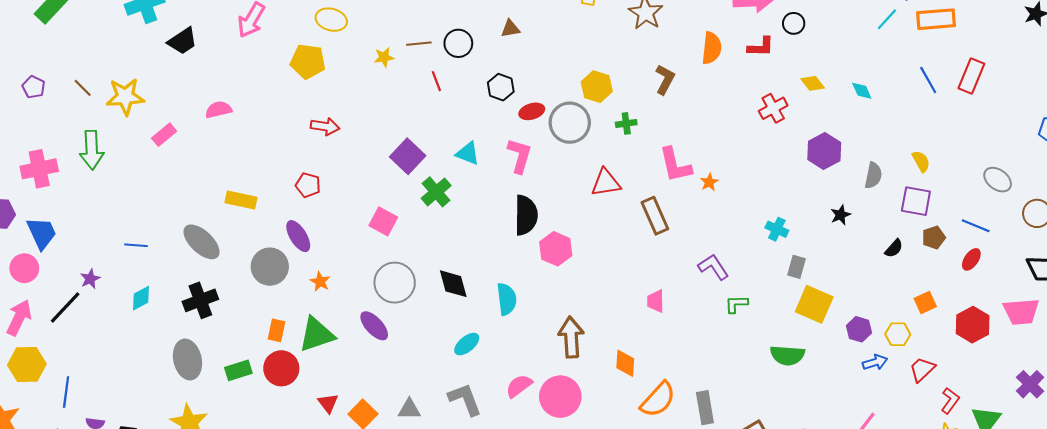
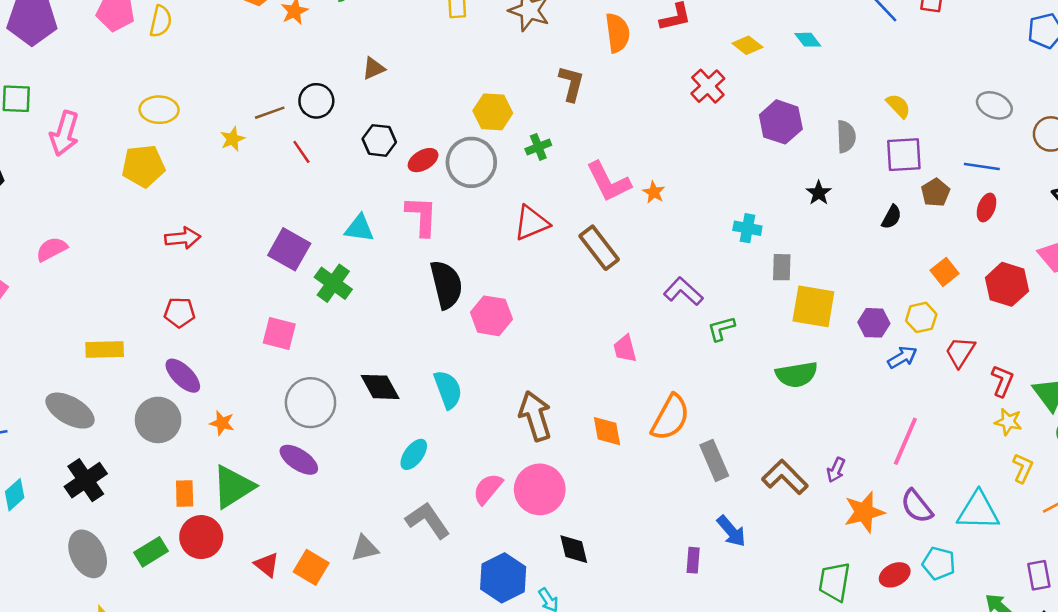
orange semicircle: (658, 400) -> (670, 417), moved

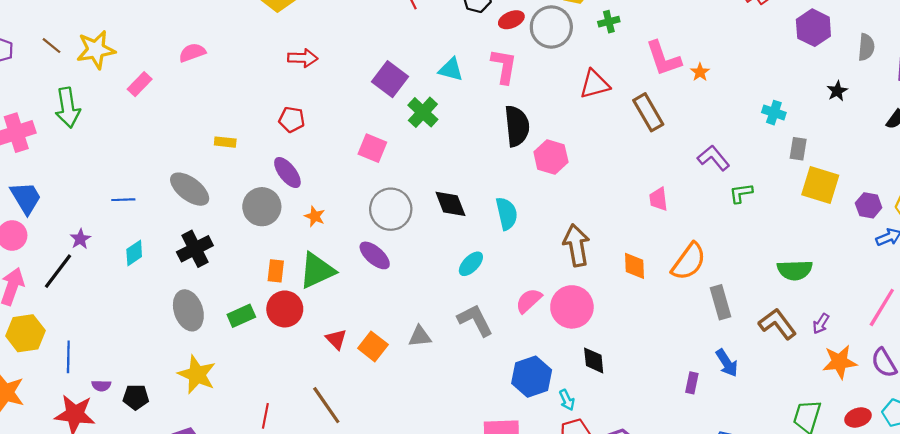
yellow rectangle: (105, 350) -> (225, 142), size x0.7
green semicircle: (797, 374) -> (795, 270), moved

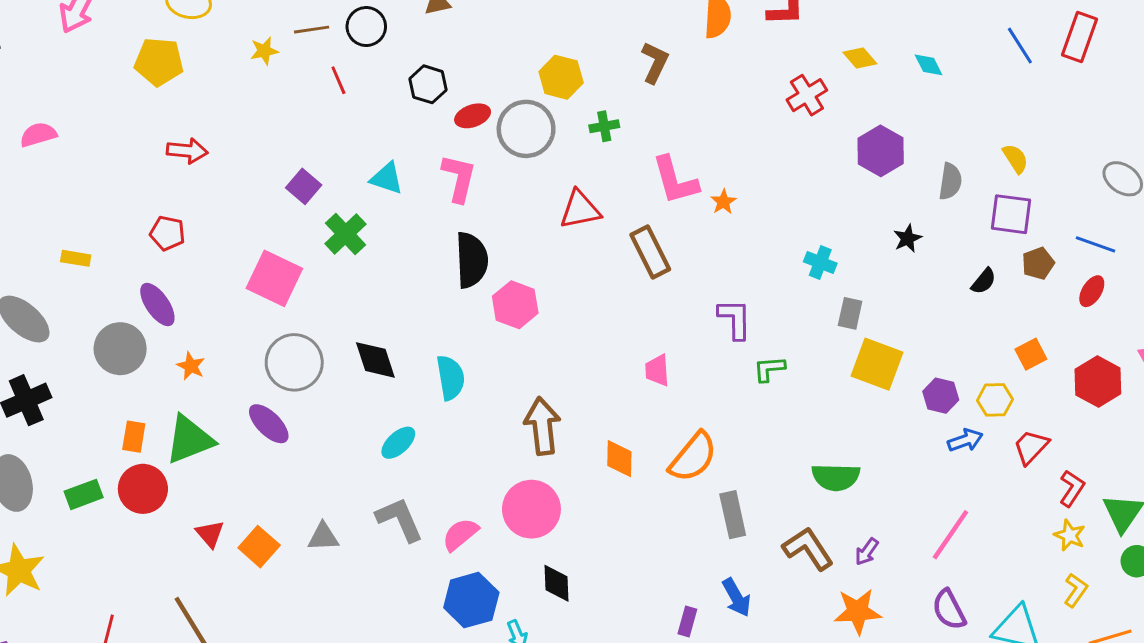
purple square: (390, 79) -> (304, 186), size x0.7
pink square: (372, 148) -> (274, 278), size x1.4
purple L-shape: (713, 158) -> (735, 319), turned 36
pink semicircle: (529, 301) -> (460, 534), moved
orange star: (840, 362) -> (858, 611), moved

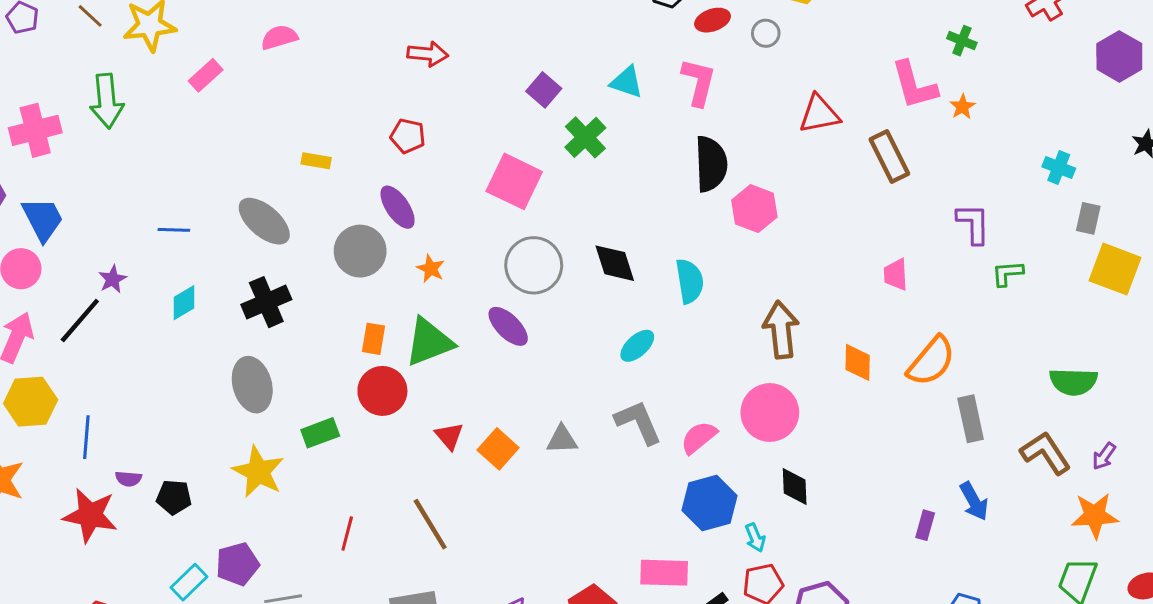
green cross: (604, 126) -> (962, 41), moved, turned 32
gray circle: (526, 129) -> (766, 33), size x0.5
green rectangle: (84, 494) -> (320, 433), moved

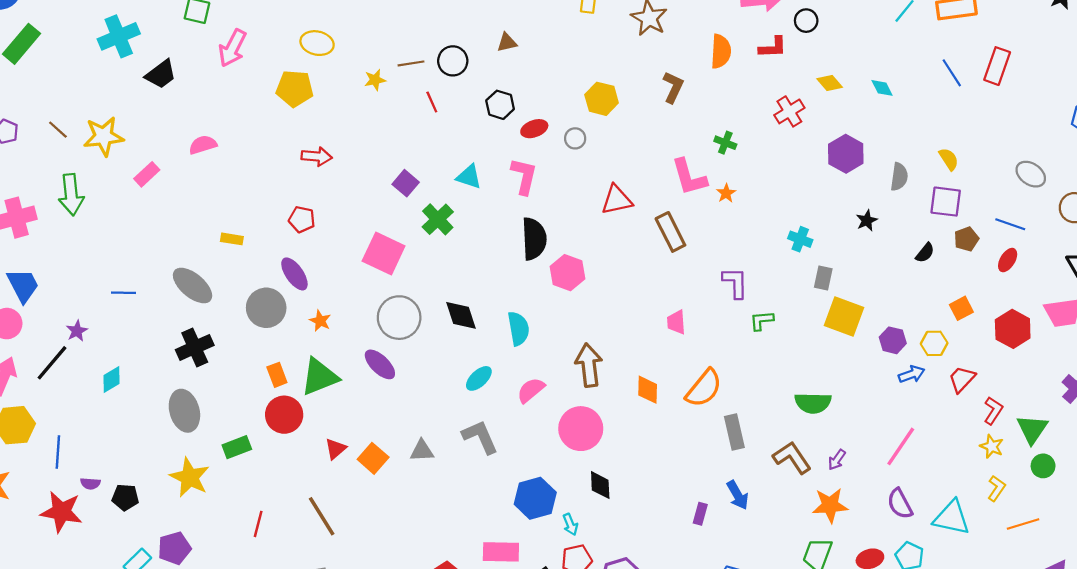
cyan diamond: (184, 303) -> (111, 380), moved
orange rectangle: (373, 339) -> (277, 375), turned -30
red triangle: (449, 436) -> (336, 449), turned 30
pink semicircle: (699, 438) -> (531, 390), moved

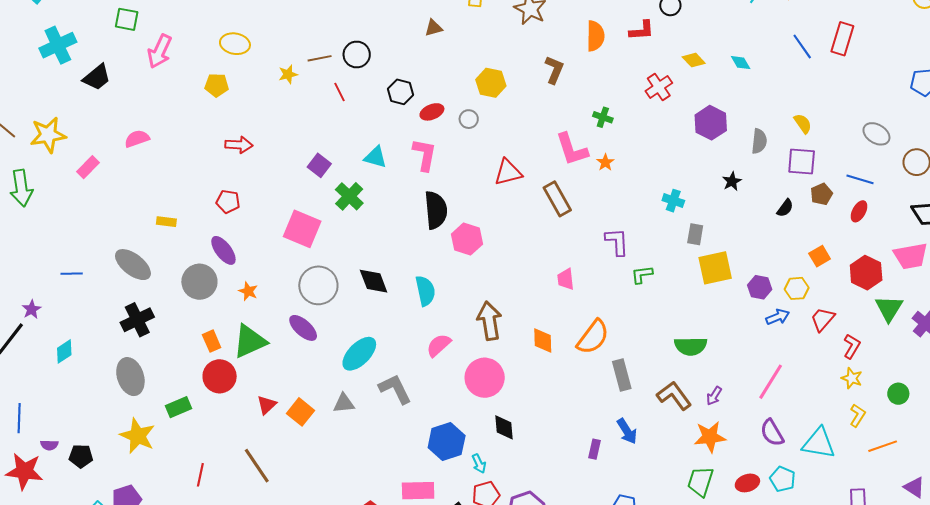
brown triangle: (507, 42) -> (434, 28), moved
yellow pentagon: (295, 89) -> (217, 85), size x0.7
yellow square: (844, 317) -> (715, 268), turned -30
cyan ellipse: (479, 378) -> (359, 354), moved, size x1.5
green triangle: (1032, 429) -> (889, 308), moved

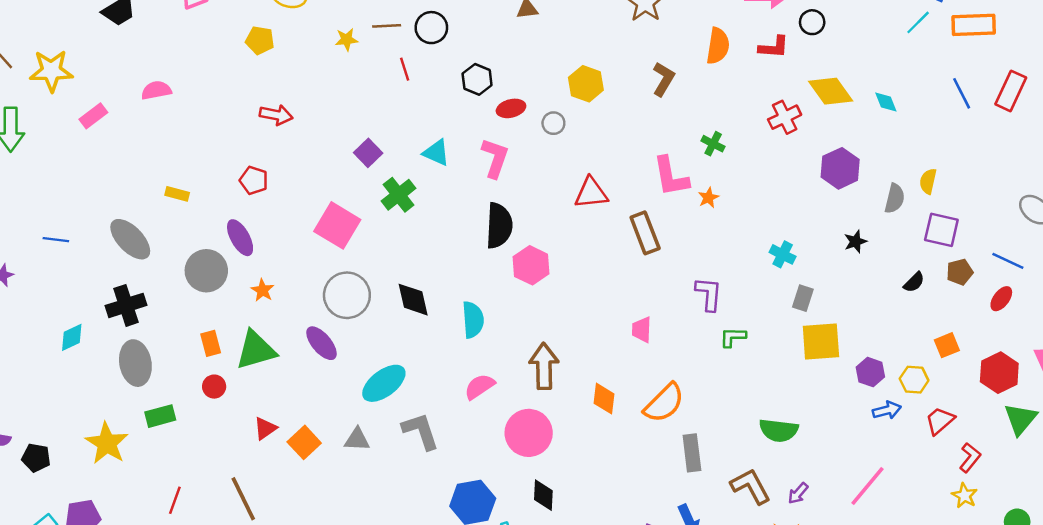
yellow diamond: (694, 60) -> (831, 91), size x1.6
yellow semicircle: (803, 124) -> (928, 181), moved, turned -140
cyan diamond: (64, 351) -> (72, 337), moved
red circle: (220, 376) -> (214, 387), size x0.6
gray ellipse: (130, 377) -> (135, 363), moved

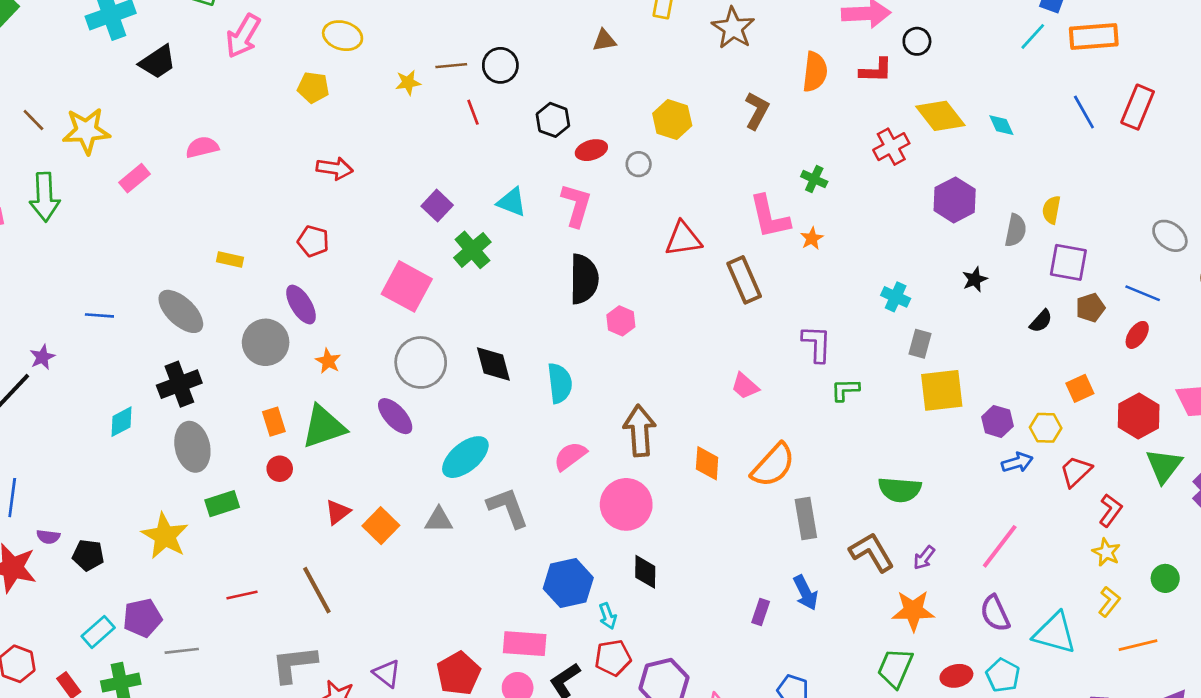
pink hexagon: (531, 265) -> (621, 321), size x0.7
pink trapezoid: (642, 330) -> (745, 386), turned -48
red line: (175, 500) -> (242, 595), turned 60

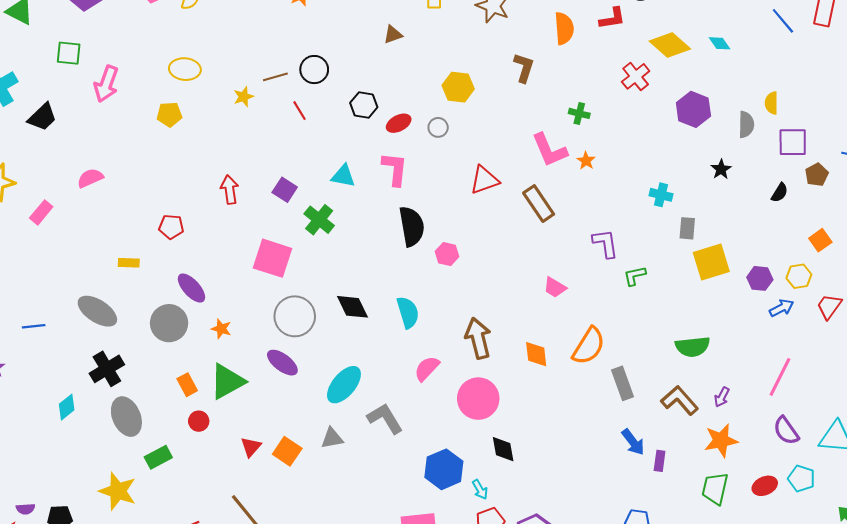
red arrow: (335, 168) -> (230, 190), moved, turned -96
red pentagon: (313, 241) -> (171, 227), moved
purple rectangle: (761, 612) -> (660, 461), moved

